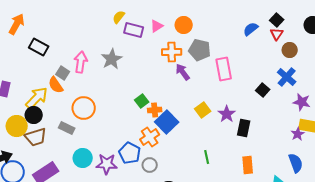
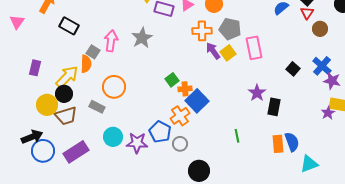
blue cross: (287, 77) -> (322, 66), moved
orange semicircle: (56, 85) -> (86, 64), turned -144
yellow square: (203, 110) -> (228, 53), moved
blue semicircle: (296, 163) -> (292, 142), moved

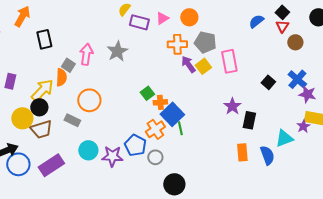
black rectangle: (69, 26) -> (44, 39), turned 48
green line: (237, 136) -> (180, 128), moved
orange rectangle: (278, 144) -> (242, 152), moved
cyan triangle: (309, 164) -> (284, 138), moved

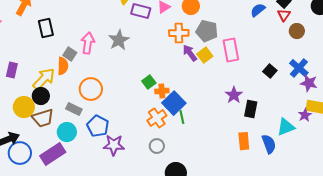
blue pentagon: (135, 145) -> (98, 126), moved
cyan circle: (88, 150) -> (67, 132), moved

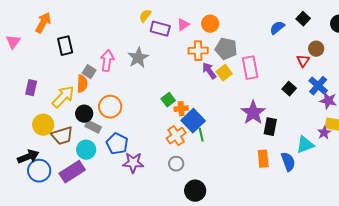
red triangle: (284, 15) -> (303, 61), moved
purple star: (234, 95) -> (253, 113), size x1.4
black circle: (41, 96) -> (84, 114), moved

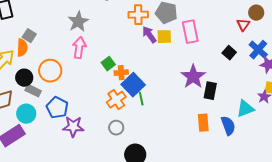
pink arrow: (107, 61) -> (79, 48), moved
yellow square: (224, 73) -> (164, 37), turned 35

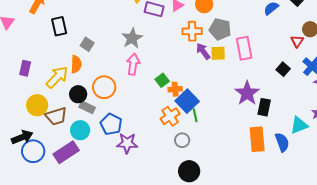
gray square: (29, 36) -> (87, 44), moved
orange rectangle: (203, 123) -> (257, 139), size x1.4
gray circle: (116, 128) -> (182, 140), moved

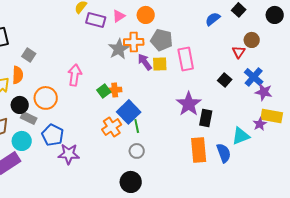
gray star: (132, 38) -> (119, 49), moved
orange cross: (175, 89) -> (115, 90), moved
gray circle: (182, 140) -> (137, 151), moved

